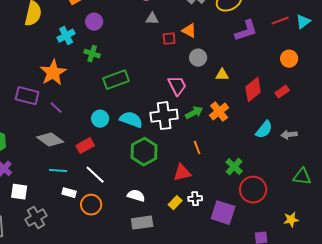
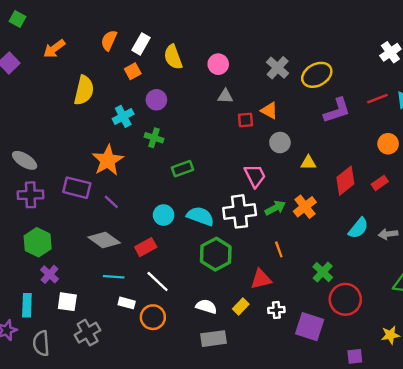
green rectangle: (116, 80) -> (183, 169), size x0.7
yellow rectangle: (175, 203) -> (241, 306), moved

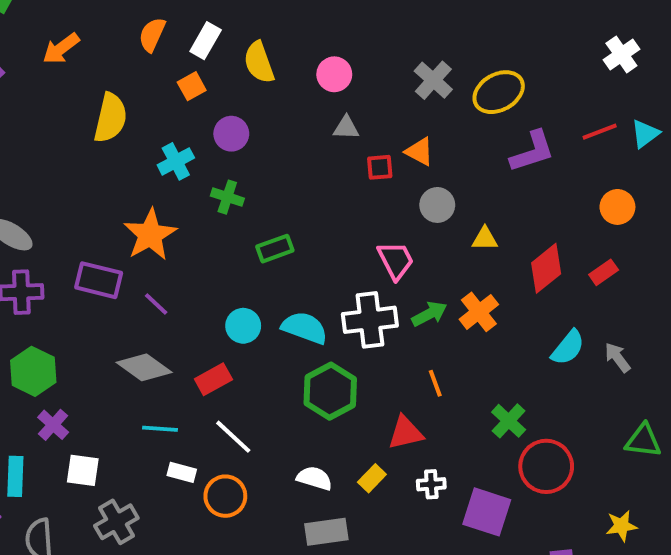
gray arrow: (388, 234) -> (617, 357), turned 60

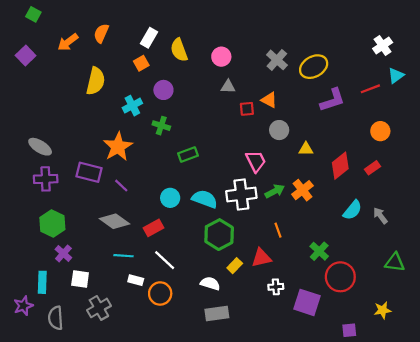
orange semicircle: (152, 35) -> (101, 33), moved
cyan triangle: (645, 134) -> (396, 76), moved
yellow rectangle: (372, 478) -> (235, 266), moved

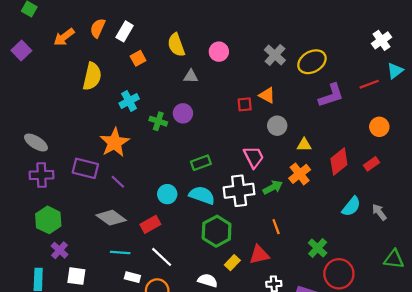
white rectangle: (149, 38) -> (125, 31), moved
gray triangle: (228, 87) -> (191, 76), moved
purple circle: (163, 90) -> (183, 113), moved
green rectangle: (188, 154) -> (201, 163), moved
orange cross: (302, 190) -> (300, 174), moved

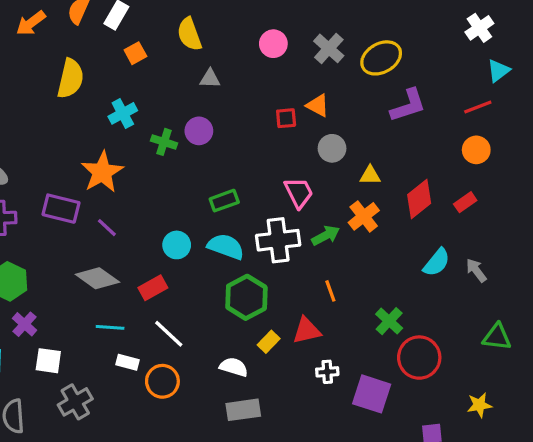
pink circle: (219, 52) -> (273, 44), moved
red line: (369, 84) -> (478, 107), moved

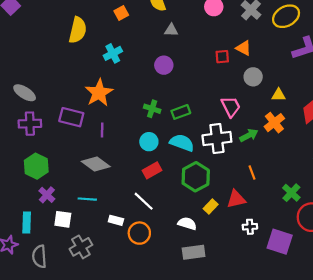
green cross: (164, 142) -> (152, 109), moved
purple line: (107, 228) -> (102, 130), turned 48
red rectangle: (153, 288) -> (152, 170), moved
cyan line: (110, 327) -> (87, 199), moved

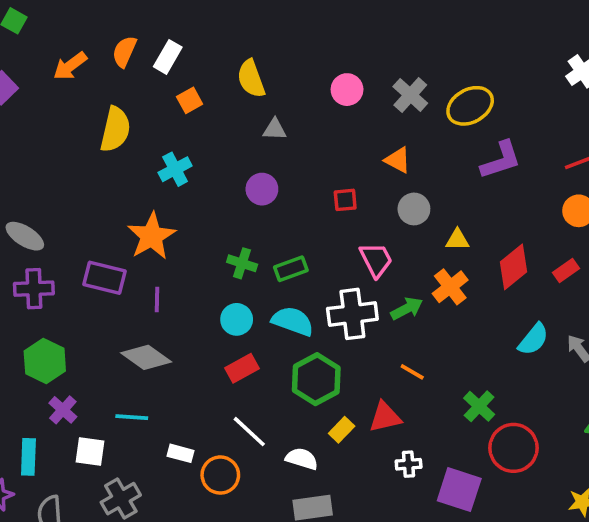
red square: (222, 57) -> (345, 200), moved
orange line: (252, 173) -> (412, 372), turned -40
white line: (144, 201) -> (249, 432), moved

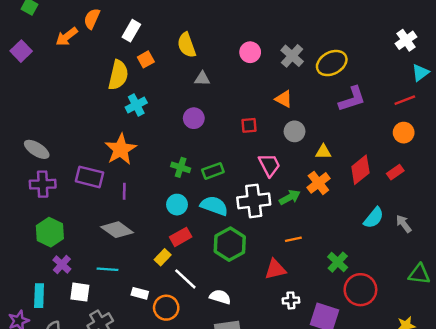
orange semicircle: (124, 52) -> (92, 19), moved
yellow semicircle: (115, 129) -> (118, 75), moved
orange line: (412, 372) -> (293, 239), turned -42
yellow rectangle: (342, 430) -> (163, 257), moved

